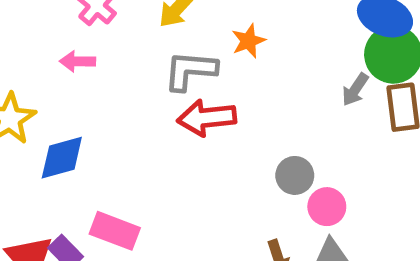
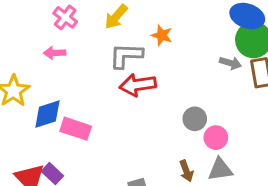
orange star: (248, 41) -> (162, 35), turned -30
gray arrow: (355, 90) -> (230, 63), turned -105
pink rectangle: (115, 231) -> (76, 129), moved

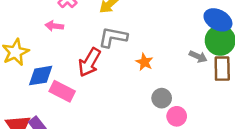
orange star: (162, 35) -> (144, 62), moved
red arrow: (138, 85) -> (89, 62), moved, turned -60

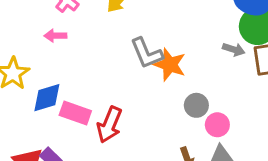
gray L-shape: (113, 37) -> (147, 53), moved, turned -116
red arrow: (89, 62) -> (109, 125), moved
orange star: (144, 62) -> (170, 65), size x1.5

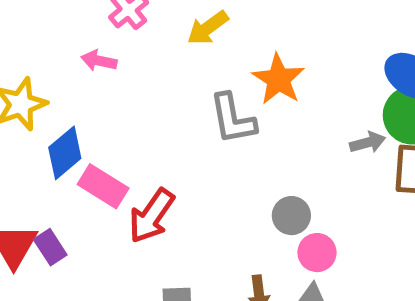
gray arrow: (234, 49) -> (368, 142), turned -45
orange star: (170, 65) -> (278, 79), moved
blue diamond: (47, 98) -> (65, 153), turned -36

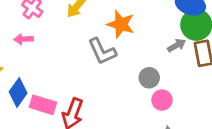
gray circle: (291, 216) -> (149, 78), moved
pink circle: (317, 253) -> (162, 100), moved

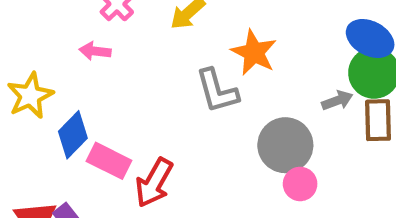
gray circle: (149, 78) -> (285, 145), size x1.6

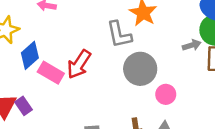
gray circle: (285, 145) -> (140, 69), moved
red arrow: (154, 183) -> (79, 64), moved

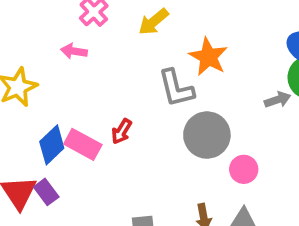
blue diamond: (30, 55) -> (52, 145), moved
red arrow: (79, 64) -> (122, 131), size x0.6

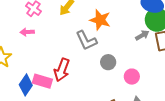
red arrow: (122, 131) -> (62, 70), size x1.6
gray circle: (207, 135) -> (108, 62), size x0.6

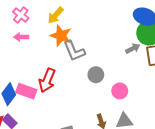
orange star: (100, 20) -> (61, 36), moved
pink arrow: (27, 32) -> (21, 37), moved

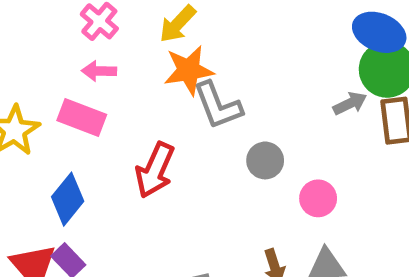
orange star: (61, 36) -> (189, 70), turned -30
pink rectangle: (26, 91) -> (82, 117), moved

